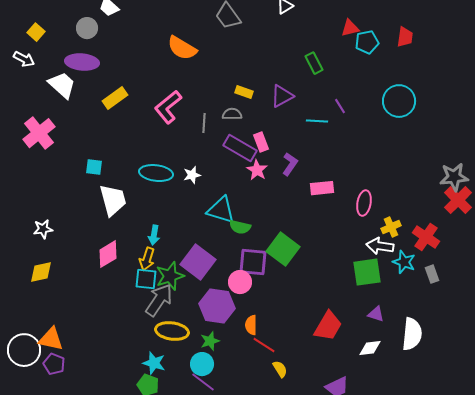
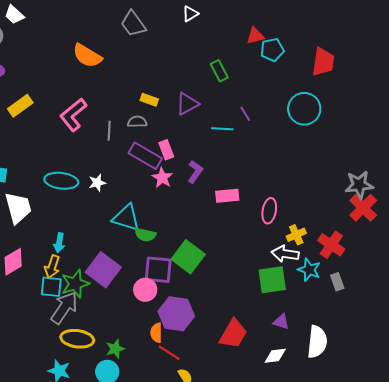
red trapezoid: (405, 37) -> (323, 62), moved, size x1.4
purple hexagon: (217, 306) -> (176, 314), moved

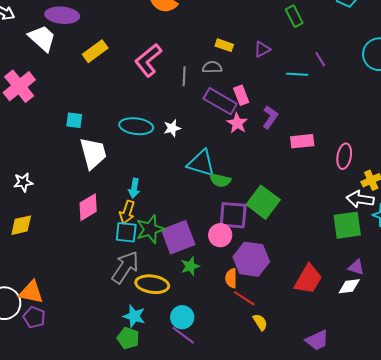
purple triangle: (187, 104) -> (262, 49), size x0.7
purple square: (103, 270) -> (178, 237), moved, turned 32
gray arrow: (64, 308) -> (125, 267), moved
green star: (115, 349) -> (190, 266), moved
white diamond: (275, 356) -> (349, 286), moved

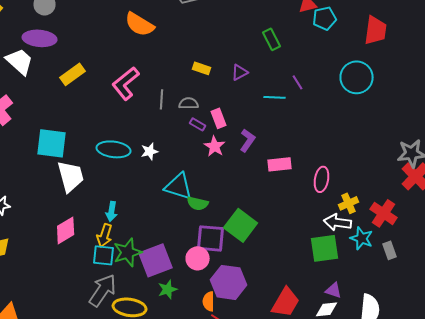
gray semicircle: (212, 67) -> (189, 103), moved
purple rectangle: (220, 101) -> (198, 124), size x0.5
cyan square: (74, 120) -> (52, 143), size x1.8

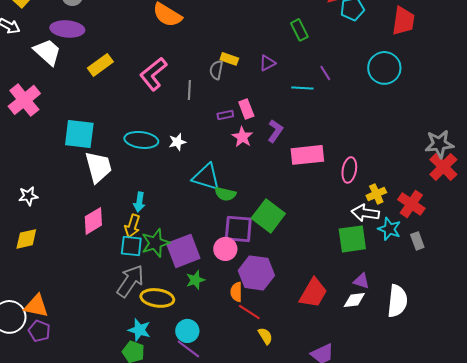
gray semicircle: (189, 103) -> (216, 70), moved, turned -78
purple rectangle: (198, 124) -> (225, 115), turned -42
pink rectangle: (280, 164) -> (307, 155), size x1.4

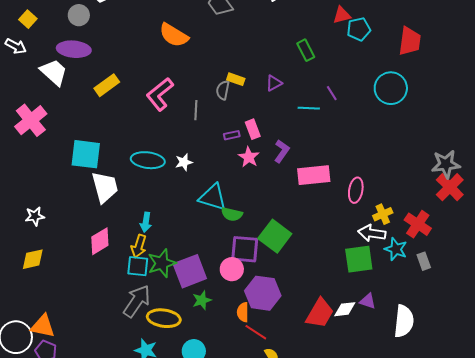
white diamond: (354, 300) -> (345, 309), moved

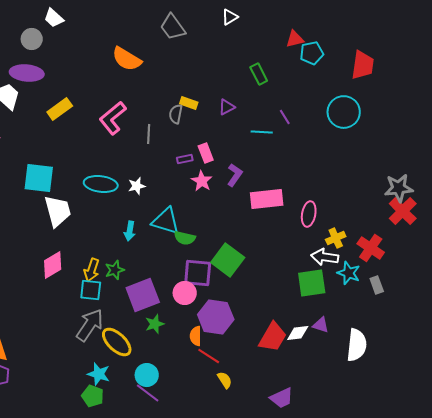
cyan arrow: (146, 222) -> (130, 231), moved
green star: (162, 263) -> (115, 270), moved, size x0.7
yellow ellipse: (164, 318) -> (117, 342), turned 36

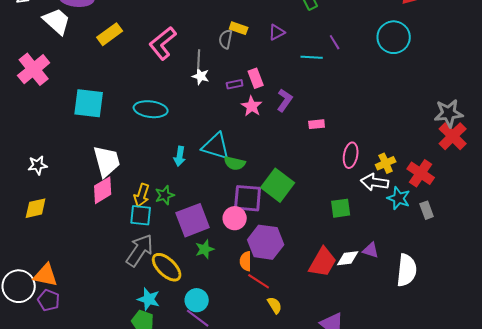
white star: (137, 186) -> (201, 76), moved, turned 30
pink rectangle: (267, 199) -> (317, 124), size x0.5
white trapezoid: (58, 211) -> (107, 161), moved
pink ellipse: (309, 214) -> (351, 155), moved
green square: (312, 283) -> (341, 208), moved, size x0.7

